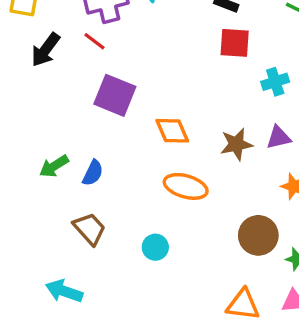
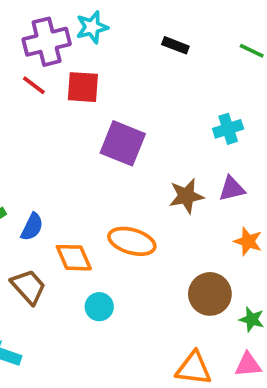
red square: (235, 43) -> (83, 87), moved
purple square: (115, 95) -> (123, 143), moved
orange diamond: (172, 131) -> (74, 258), moved

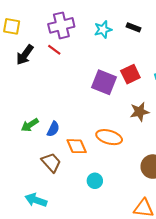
cyan star: (92, 27) -> (103, 29), moved
red square: (83, 87) -> (130, 74), moved, turned -30
cyan circle: (99, 307) -> (95, 181), moved

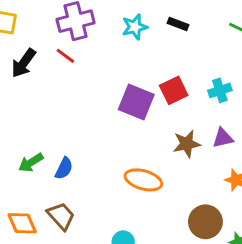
orange diamond: (77, 146) -> (22, 223), moved

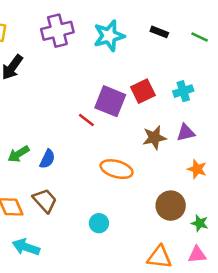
black rectangle: (178, 24) -> (159, 32), moved
cyan star: (135, 27) -> (109, 36), size x1.4
red line: (65, 56) -> (86, 120), moved

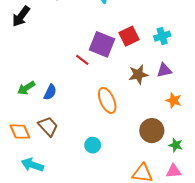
orange ellipse: (117, 169) -> (107, 100), turned 50

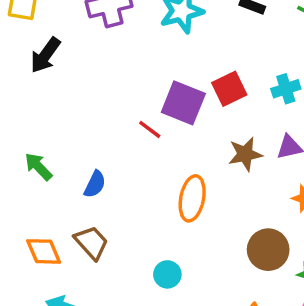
green arrow: (26, 88) -> (38, 167), moved, turned 78
orange ellipse: (107, 100) -> (192, 198), turned 35

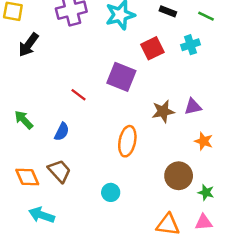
red square: (229, 89) -> (152, 48), moved
cyan cross: (286, 89) -> (190, 45), moved
red line: (150, 129) -> (78, 95), moved

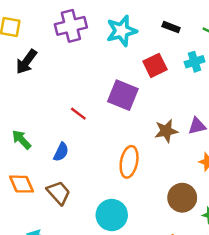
orange diamond: (27, 177) -> (21, 184), moved
cyan circle: (111, 192) -> (112, 215), size x1.6

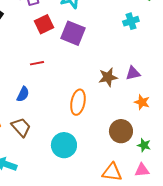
red square: (155, 65) -> (44, 24), moved
purple square: (123, 95) -> (73, 33), moved
red line: (78, 114) -> (37, 63), turned -48

